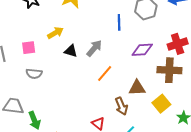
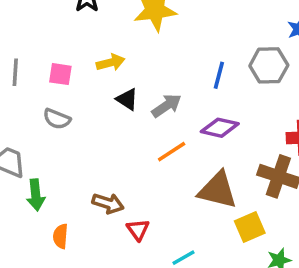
purple diamond: (142, 50) -> (220, 128), moved
brown triangle: (137, 88) -> (218, 190), size x1.4
brown arrow: (121, 106) -> (108, 203), moved, turned -66

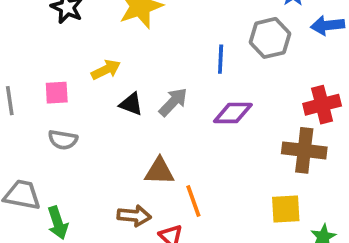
orange line: (172, 152) -> (193, 201), moved, turned -64
brown triangle: (218, 190) -> (159, 171), moved, size x0.7
yellow square: (250, 227) -> (286, 209), turned 32

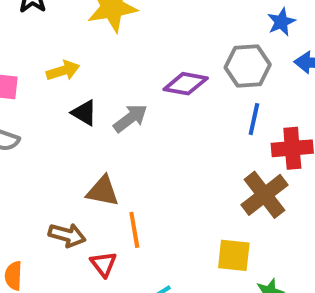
blue line: (221, 59) -> (254, 119), moved
purple diamond: (233, 113) -> (186, 84), moved
brown cross: (304, 150) -> (265, 195), turned 36

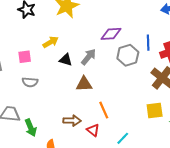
gray hexagon: (248, 66) -> (128, 55), moved
brown triangle: (103, 191) -> (84, 84), moved

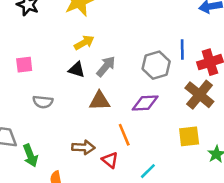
purple diamond: (111, 34) -> (145, 103), moved
yellow arrow: (51, 42) -> (84, 43), moved
gray semicircle: (30, 82) -> (43, 102), moved

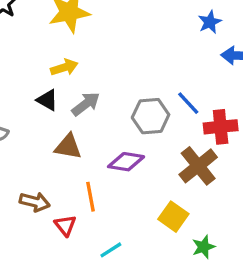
blue line: (182, 50) -> (188, 103), turned -54
yellow square: (189, 136) -> (173, 217), turned 30

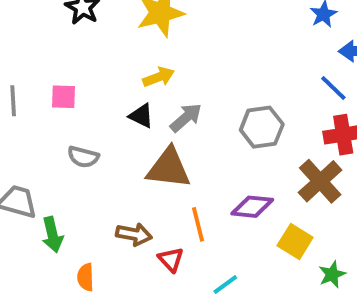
blue line: (188, 103) -> (333, 88), moved
brown triangle: (68, 147) -> (169, 168), size x1.4
purple diamond: (126, 162) -> (252, 207), moved

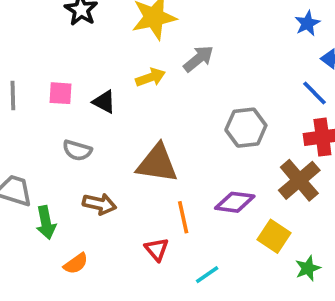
black triangle: (141, 116) -> (104, 102), moved
gray arrow: (186, 118) -> (199, 59), moved
brown arrow: (134, 234) -> (99, 204), moved
orange semicircle: (86, 277) -> (76, 264), turned -125

